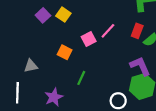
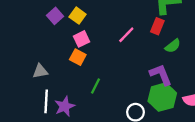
red rectangle: (137, 31) -> (157, 26), moved
pink square: (89, 39) -> (82, 39), moved
white line: (17, 93) -> (46, 101), moved

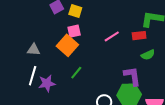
yellow square: (78, 16) -> (75, 11), turned -32
red rectangle: (157, 26) -> (139, 36), turned 48
orange square: (78, 57) -> (67, 45), size x1.5

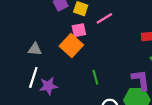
pink line: (112, 36) -> (104, 18), moved
green line: (76, 73) -> (95, 77), moved, turned -56

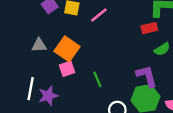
pink square: (79, 30) -> (67, 69), moved
gray triangle: (35, 49) -> (39, 45), moved

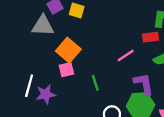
pink line: (99, 15) -> (126, 56), moved
gray triangle: (39, 45) -> (43, 26), moved, size x1.5

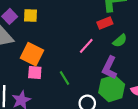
pink square: (66, 70) -> (35, 73), turned 32
purple L-shape: (144, 84) -> (110, 68), turned -130

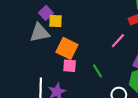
yellow square: (31, 15) -> (55, 21), moved

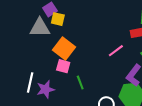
green line: (97, 71) -> (80, 82), moved

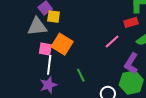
pink square: (63, 66) -> (45, 49), moved
white line: (30, 82) -> (49, 65), moved

